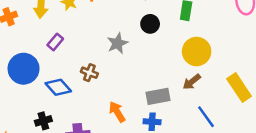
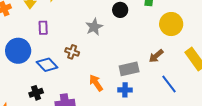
purple rectangle: (55, 42) -> (43, 28), turned -40
yellow circle: (197, 52) -> (171, 24), moved

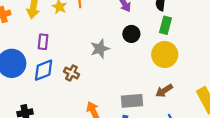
yellow circle: (171, 24) -> (165, 55), moved
blue diamond: (47, 65) -> (44, 70), moved, turned -75

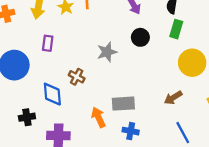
yellow circle: (165, 55) -> (192, 63), moved
blue diamond: (44, 70) -> (52, 94), moved, turned -75
gray rectangle: (132, 101) -> (123, 104), moved

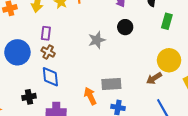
green rectangle: (176, 29) -> (167, 21), moved
yellow circle: (192, 63) -> (169, 60), moved
brown cross: (77, 77) -> (48, 52), moved

